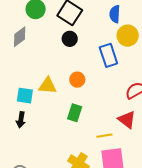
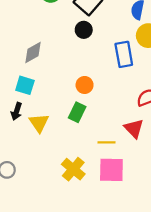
gray diamond: (20, 37) -> (33, 52), moved
orange circle: (77, 80) -> (85, 85), moved
yellow triangle: (47, 86) -> (39, 123), moved, turned 42

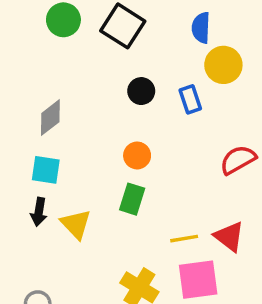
black circle: (84, 30) -> (141, 91), moved
blue rectangle: (124, 54) -> (190, 99), size x0.7
red triangle: (134, 128) -> (229, 237), moved

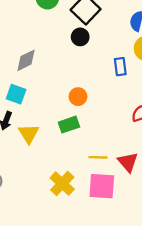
black circle: (141, 91) -> (80, 37), moved
green rectangle: (132, 199) -> (69, 125), turned 42

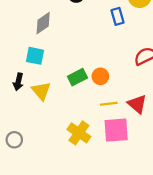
gray diamond: (26, 60) -> (43, 23), moved
cyan square: (16, 94) -> (35, 56), moved
orange circle: (78, 97) -> (100, 76), moved

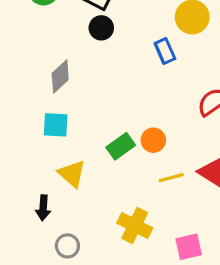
black arrow: (18, 82) -> (43, 208), moved
pink square: (116, 130) -> (189, 247), moved, size x0.7
gray circle: (14, 140) -> (67, 246), moved

